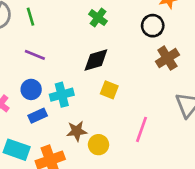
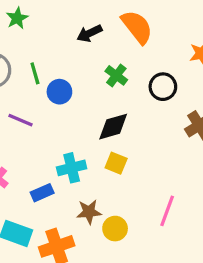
black circle: (153, 26) -> (163, 87), moved
purple line: (35, 55) -> (21, 120), moved
blue circle: (31, 89) -> (59, 92), moved
yellow square: (109, 90) -> (116, 163), moved

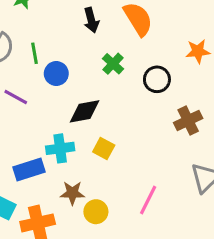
black arrow: (89, 33) -> (91, 20), turned -85
black diamond: (113, 127) -> (85, 111), moved
blue rectangle: (42, 193) -> (29, 169), size x1.4

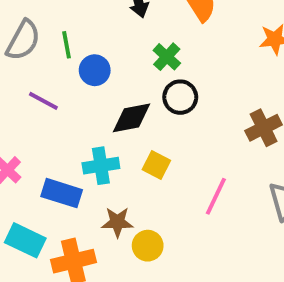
black circle: (157, 79) -> (180, 97), moved
blue rectangle: (29, 169) -> (62, 193), turned 36
pink line: (148, 200) -> (216, 196), moved

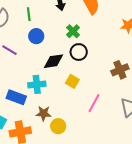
green line: (67, 45) -> (29, 14), moved
yellow square: (156, 165) -> (72, 81), moved

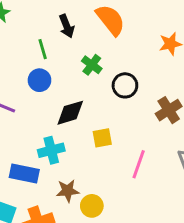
green line: (29, 14) -> (43, 49), moved
black circle: (79, 52) -> (125, 85), moved
yellow square: (72, 81) -> (102, 138), turned -32

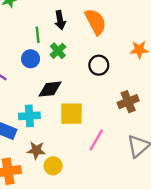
green cross: (92, 65) -> (58, 51), moved
black circle: (125, 85) -> (99, 65), moved
yellow square: (102, 138) -> (71, 114), size x1.5

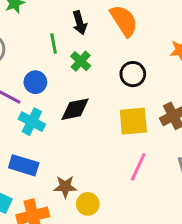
blue circle: (31, 59) -> (35, 82), moved
yellow square: (71, 114) -> (133, 121), moved
cyan cross: (29, 116) -> (32, 122), moved, turned 36

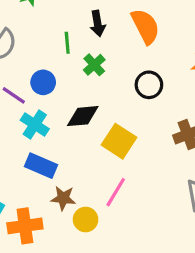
yellow square: (133, 121) -> (119, 141), moved, turned 32
blue rectangle: (24, 165) -> (41, 166), moved
pink line: (138, 167) -> (116, 192), moved

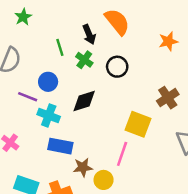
black arrow: (98, 24) -> (89, 34), moved
black circle: (149, 85) -> (117, 67), moved
yellow square: (119, 141) -> (138, 124), moved

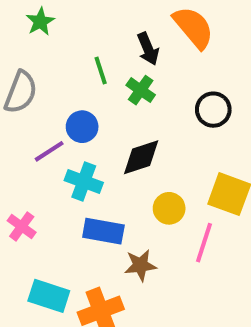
black circle: (117, 67) -> (213, 110), moved
purple line: (28, 97) -> (49, 151), turned -54
yellow circle: (104, 180) -> (169, 208), moved

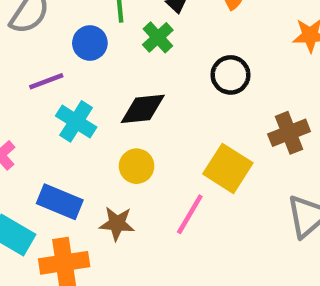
blue circle: (82, 127) -> (90, 43), moved
yellow circle: (169, 208) -> (137, 166), moved
blue rectangle: (103, 231) -> (60, 202), moved

